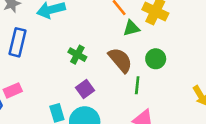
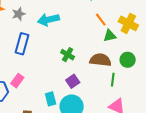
brown semicircle: (120, 60) -> (100, 60), turned -45
pink rectangle: (13, 90) -> (17, 81), turned -32

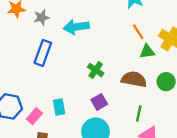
green line: (113, 80) -> (139, 114), moved
pink rectangle: (17, 81) -> (34, 116), moved
cyan rectangle: (51, 99) -> (59, 107), moved

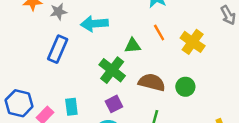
green triangle: (147, 52) -> (133, 46), moved
green cross: (96, 70) -> (112, 70), size x1.5

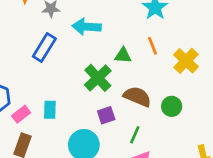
purple square: (114, 104) -> (106, 115), moved

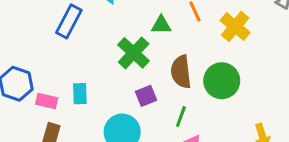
brown semicircle: (137, 97) -> (181, 72), turned -116
green circle: (172, 106) -> (222, 81), size x1.5
pink rectangle: (21, 114) -> (47, 101), turned 54

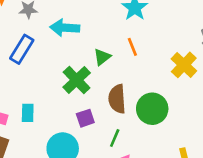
green triangle: (161, 25) -> (102, 57), turned -42
yellow cross: (235, 27) -> (184, 65), moved

